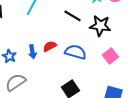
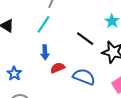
blue arrow: (32, 52) -> (45, 52), moved

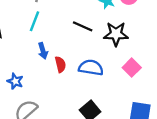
red semicircle: (58, 68) -> (60, 64), turned 112

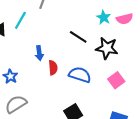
cyan line: (34, 21) -> (20, 20), moved

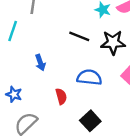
red semicircle: (53, 68) -> (61, 96), moved

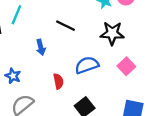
black line: (79, 36) -> (66, 26), moved
blue semicircle: (89, 77) -> (87, 65), turned -30

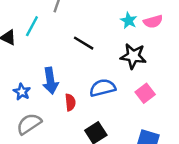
blue arrow: (41, 47) -> (50, 81), moved, size x1.5

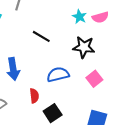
red semicircle: (70, 102) -> (34, 96), moved

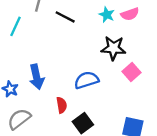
black line: (41, 36) -> (65, 17), moved
pink square: (94, 79) -> (131, 72), moved

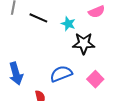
cyan star: (107, 15) -> (68, 24), moved
pink square: (131, 72) -> (95, 79), moved

